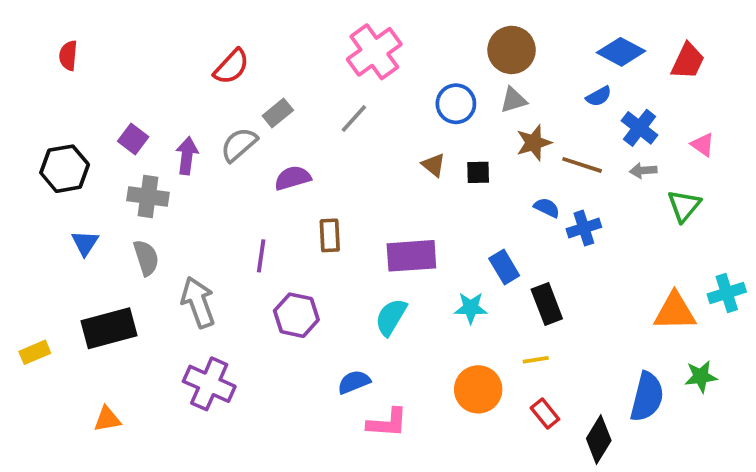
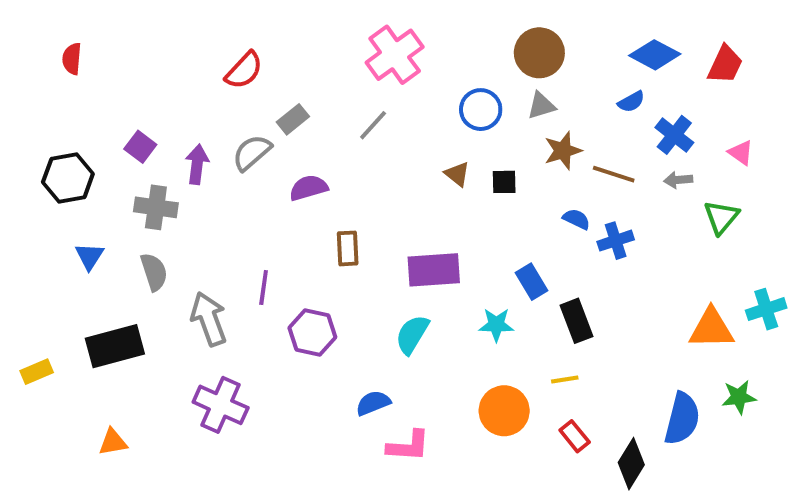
purple line: (261, 256) -> (264, 288), moved

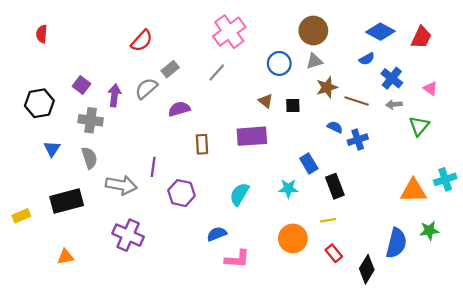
purple rectangle: (434, 270) -> (252, 136), moved
gray arrow: (209, 319) -> (121, 185), turned 120

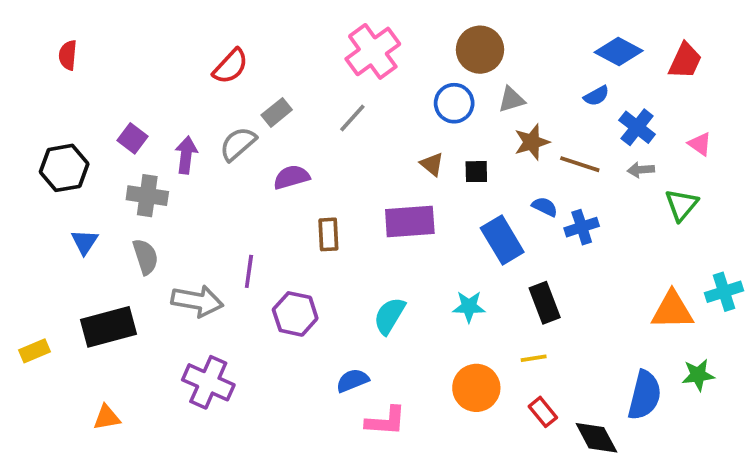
brown circle: (313, 30) -> (480, 50), moved
blue rectangle: (309, 163) -> (502, 240), moved, size x1.4
black diamond: (367, 269) -> (596, 438), turned -60

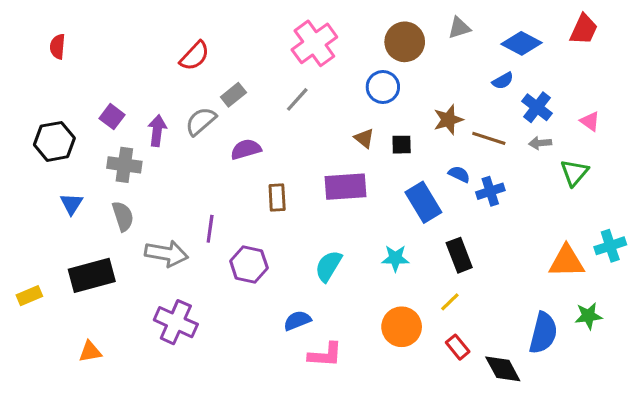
red trapezoid: (685, 61) -> (584, 29), moved
gray triangle: (511, 100) -> (459, 28), moved
yellow line: (534, 358) -> (450, 302), turned -35

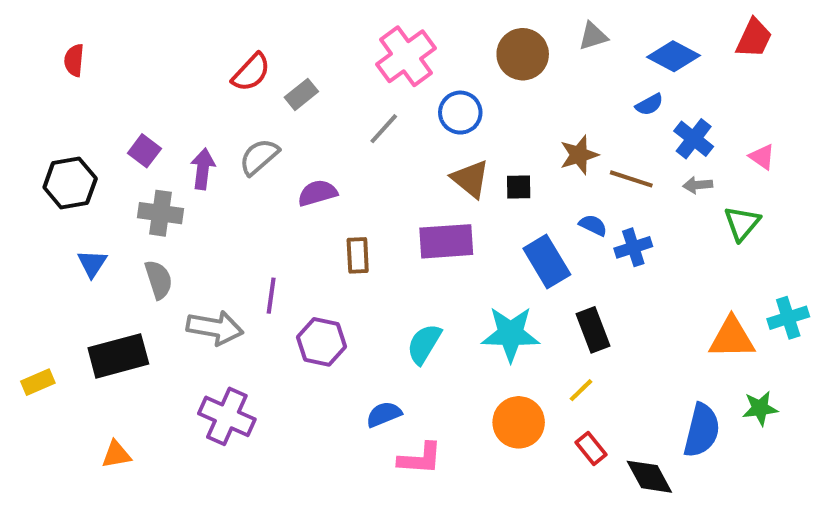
blue circle: (383, 87) -> (460, 113), moved
gray rectangle: (233, 95) -> (301, 94), moved
brown triangle: (364, 138) -> (470, 179), size x1.5
cyan star: (395, 258) -> (511, 334), size x1.6

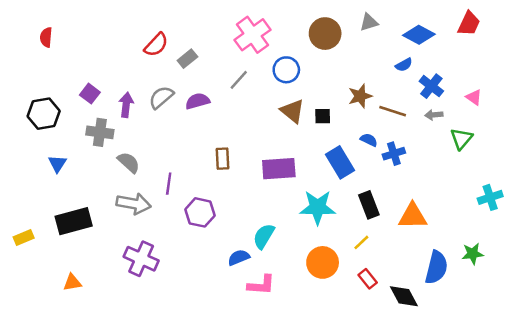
purple semicircle: (317, 193) -> (197, 101), moved
purple rectangle: (446, 241) -> (279, 169), moved
gray semicircle: (159, 280) -> (129, 162), moved, turned -30
orange triangle: (732, 338) -> (413, 216), moved
cyan semicircle: (424, 344) -> (264, 236), moved

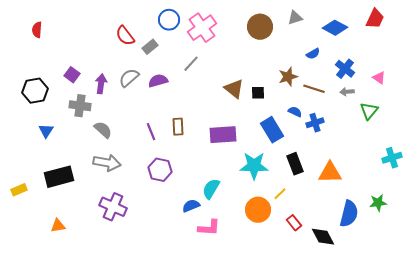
red semicircle: (156, 45) -> (125, 36), turned 100
blue semicircle: (404, 65) -> (313, 54), moved
blue circle: (286, 70) -> (169, 20), moved
purple line: (169, 184) -> (151, 132), moved, turned -30
yellow line: (361, 242) -> (280, 194), moved

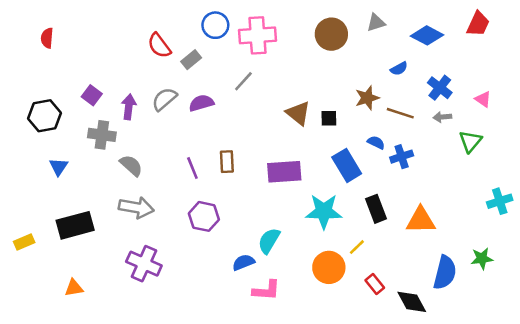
pink cross: (202, 28) -> (257, 35), turned 32

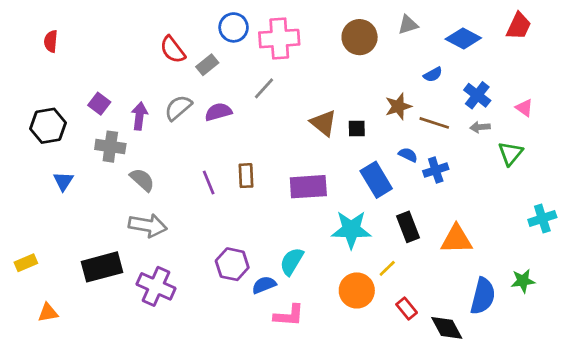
purple hexagon: (204, 216) -> (232, 264), moved
black rectangle: (75, 225) -> (102, 267), moved
orange triangle: (74, 288) -> (48, 313), moved

